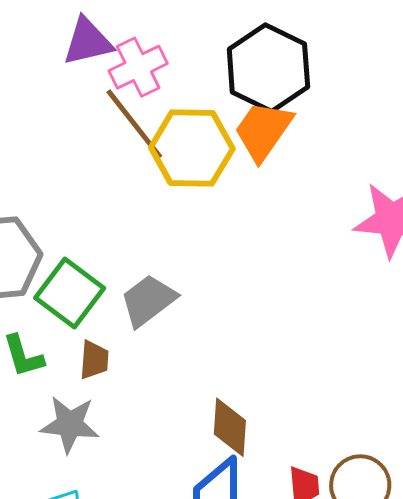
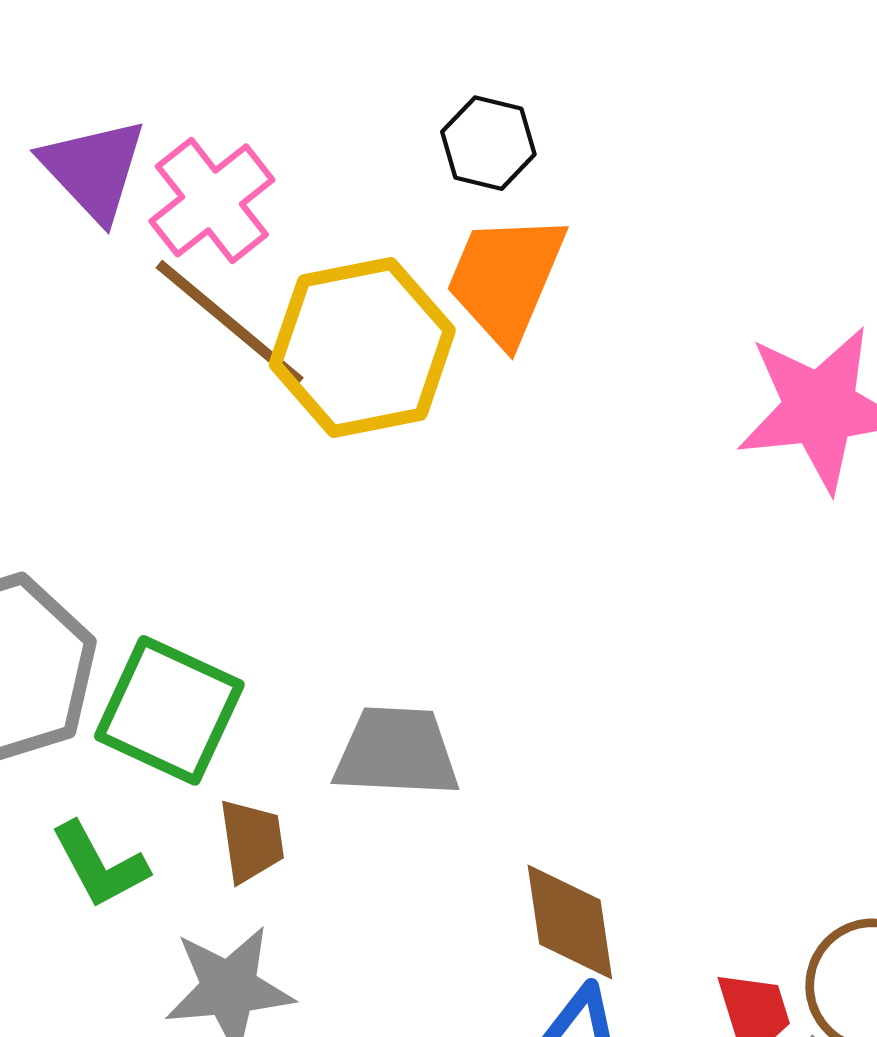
purple triangle: (88, 42) -> (94, 169), turned -48
black hexagon: (268, 68) -> (488, 143), size x0.5
gray trapezoid: (148, 300) -> (397, 752), moved, turned 52

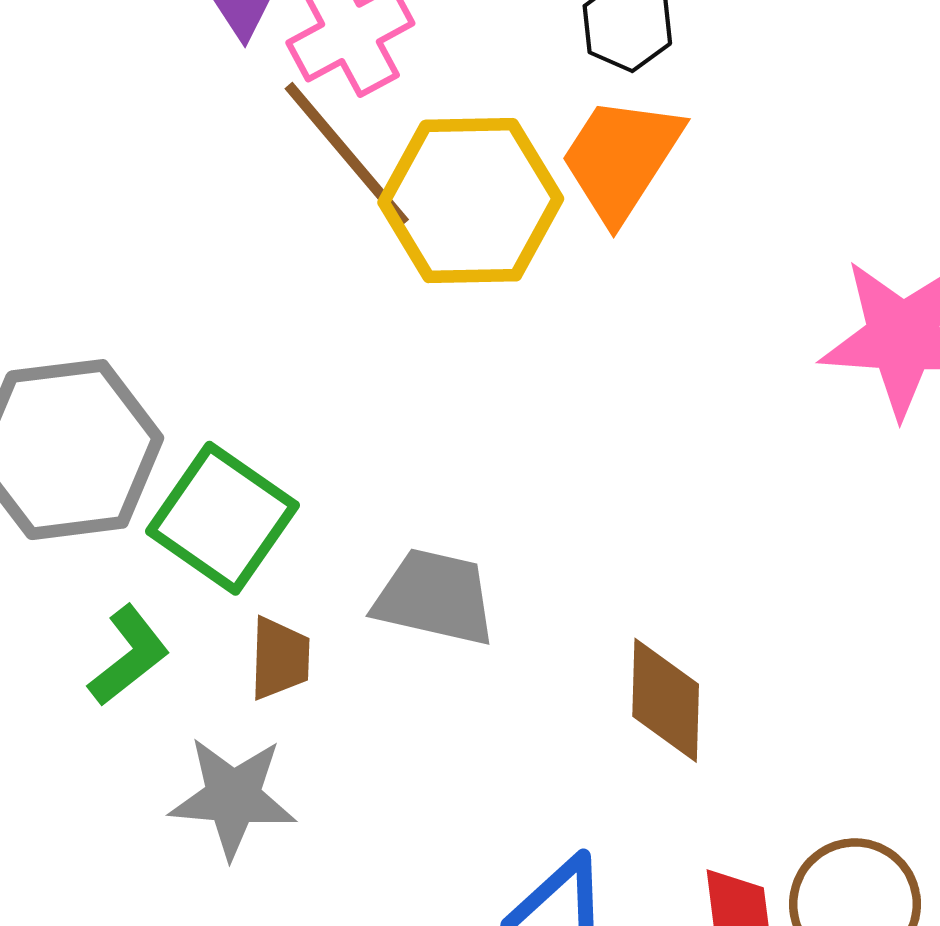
green L-shape: (100, 865) -> (129, 656), turned -110
brown diamond: (570, 922) -> (666, 700), moved

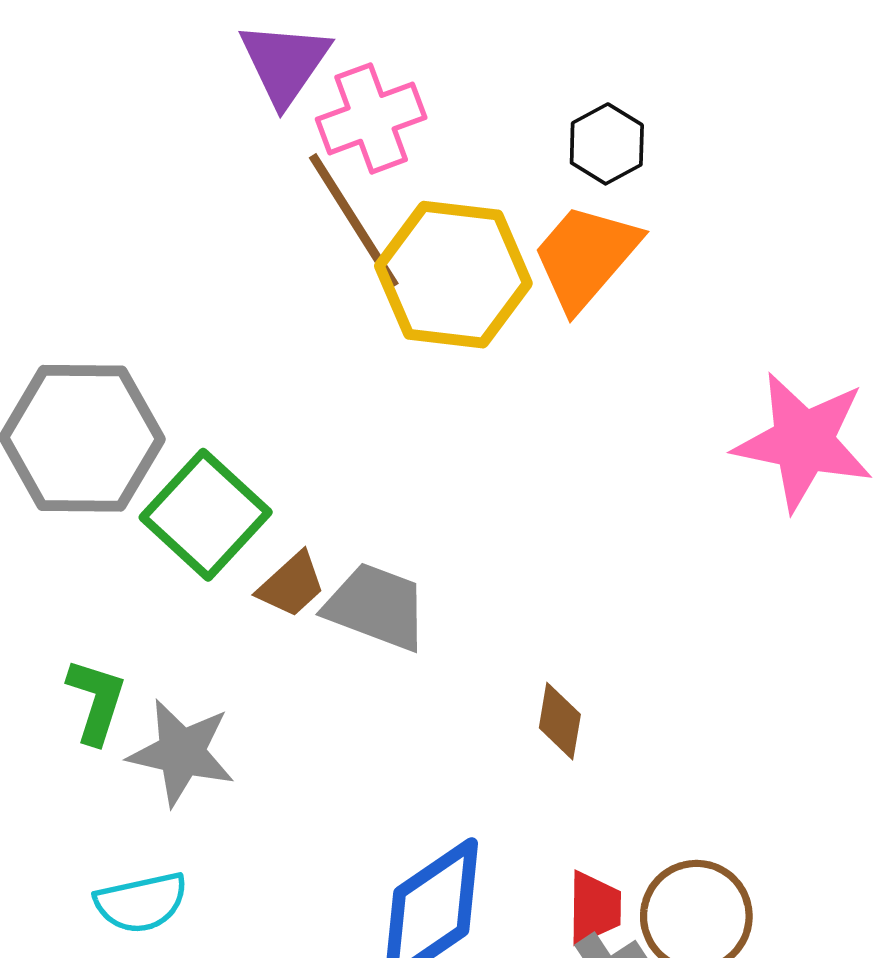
green L-shape: (129, 656) -> (96, 701), moved, turned -42
brown trapezoid: (280, 658) -> (291, 585), moved, turned 38
brown diamond: (666, 700) -> (560, 721), size x0.7

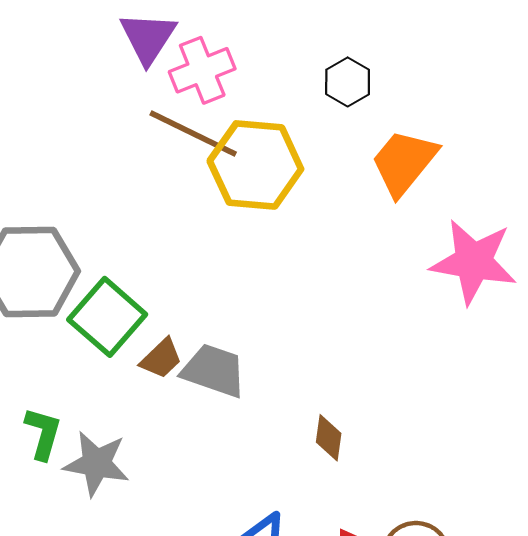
brown line: (354, 221) -> (193, 133), turned -30
orange trapezoid: (586, 257) -> (404, 162), moved

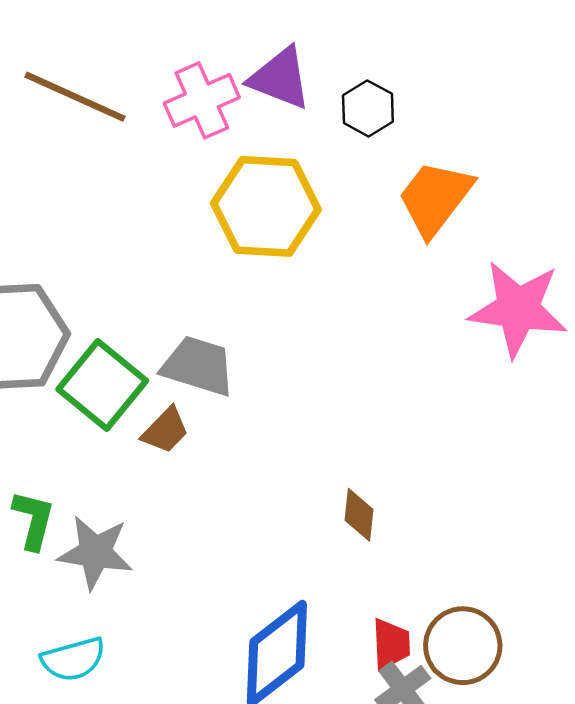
purple triangle: (148, 38) -> (280, 78), moved, turned -40
brown line: (193, 133) -> (75, 97), moved
gray trapezoid: (214, 371) -> (198, 366), moved

